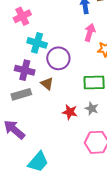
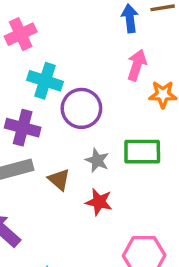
brown triangle: (47, 84) -> (59, 179), moved
gray star: (92, 108) -> (97, 160), moved

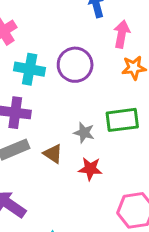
pink arrow: (137, 65) -> (122, 34), moved
purple circle: (81, 108) -> (75, 65), moved

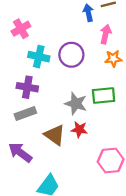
gray star: (84, 133) -> (76, 104), size x1.5
brown triangle: (53, 154) -> (55, 135), moved, size x1.5

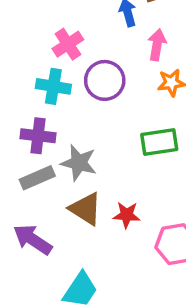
pink cross: (21, 29) -> (68, 44), moved
gray star: (76, 104) -> (79, 163), moved
red star: (79, 129) -> (127, 215), moved

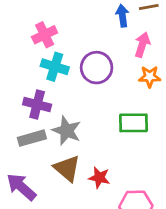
pink cross: (68, 44) -> (45, 35), moved

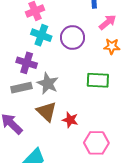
pink arrow: (142, 45) -> (108, 22), turned 30

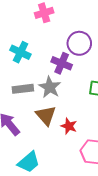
cyan cross: (41, 35) -> (20, 52), moved
purple cross: (27, 63) -> (62, 63), moved

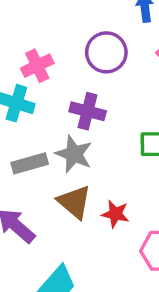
pink cross: (44, 13) -> (37, 66), moved
purple circle: (79, 43) -> (106, 52), moved

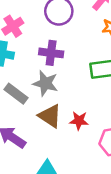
gray rectangle: (30, 163) -> (16, 94), turned 60

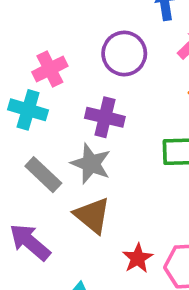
red star: (79, 121) -> (138, 258), moved, turned 30

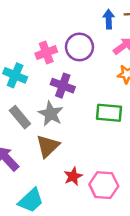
pink cross: (50, 69) -> (46, 53), moved
brown triangle: (92, 215) -> (48, 146), turned 30

